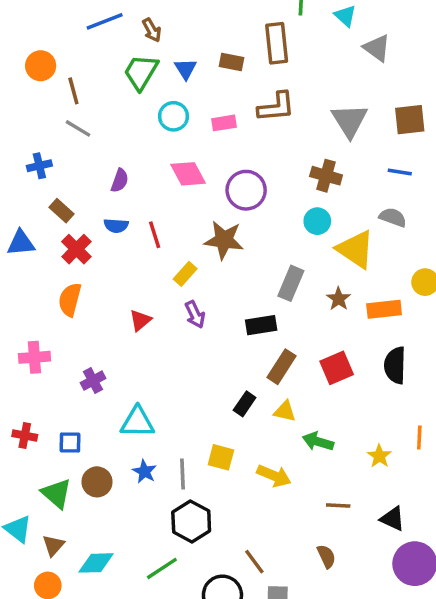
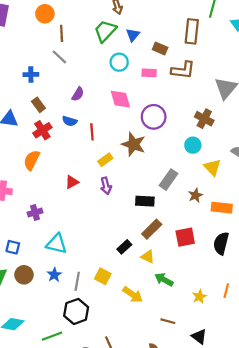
brown rectangle: (232, 62) -> (160, 49), moved
yellow triangle: (356, 249) -> (212, 167), size x0.7

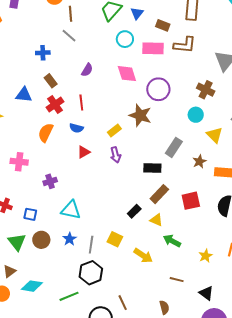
pink rectangle: (149, 73) -> (153, 48), size x1.5
blue semicircle: (70, 121) -> (76, 128), moved
red line: (92, 132) -> (81, 102), moved

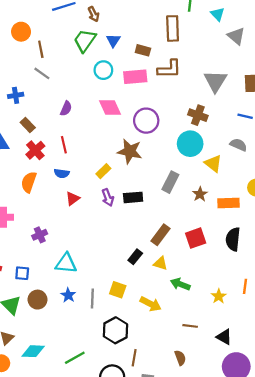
cyan circle: (196, 115) -> (190, 144), size x1.5
black rectangle: (152, 168) -> (133, 197), moved
black hexagon: (91, 273) -> (115, 330), moved
brown line: (123, 303) -> (134, 358), turned 42

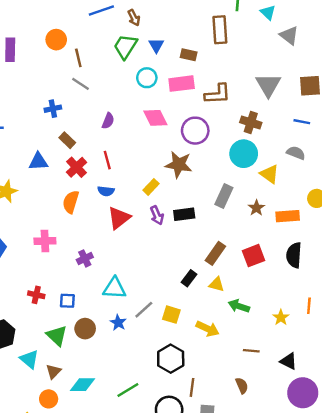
brown L-shape: (169, 69) -> (218, 94), moved
red triangle: (73, 199) -> (119, 218), size x1.5
gray line: (92, 298) -> (144, 310), moved, turned 48

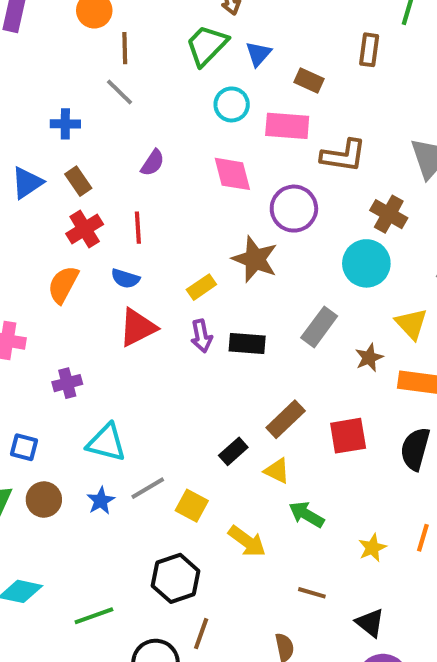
brown rectangle: (220, 30) -> (369, 50), size x0.7
blue triangle: (38, 162) -> (27, 183), moved, turned -42
yellow triangle: (269, 174) -> (411, 324), moved

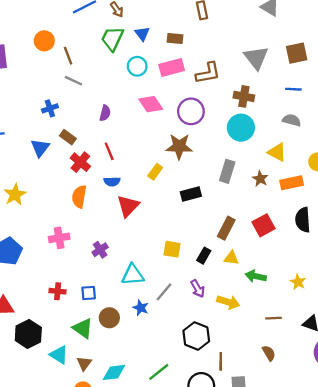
purple arrow: (201, 336) -> (198, 289), moved
yellow square: (192, 506) -> (172, 249), moved

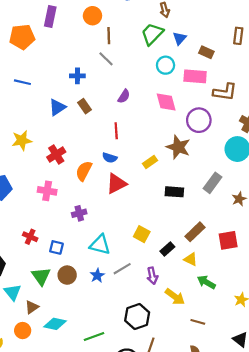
red cross: (80, 162) -> (56, 155), moved
orange semicircle: (79, 197) -> (84, 171), moved
brown line: (273, 318) -> (198, 322), moved

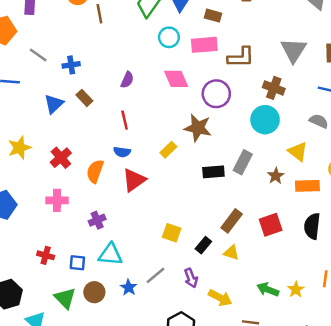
gray line: (106, 59) -> (38, 55), moved
black rectangle: (174, 192) -> (213, 172), moved
cyan triangle: (100, 245) -> (110, 254), moved
green arrow: (206, 282) -> (268, 289), moved

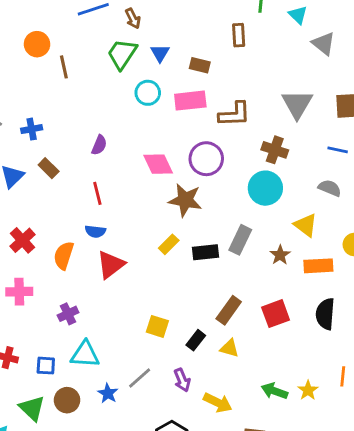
pink diamond: (176, 79) -> (158, 164), moved
yellow rectangle: (168, 150) -> (169, 244), moved

